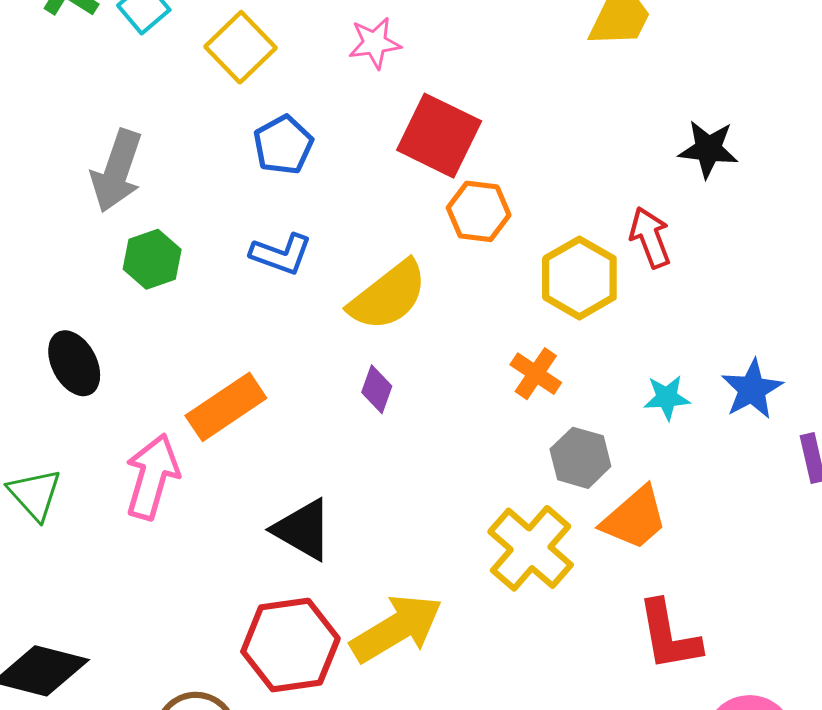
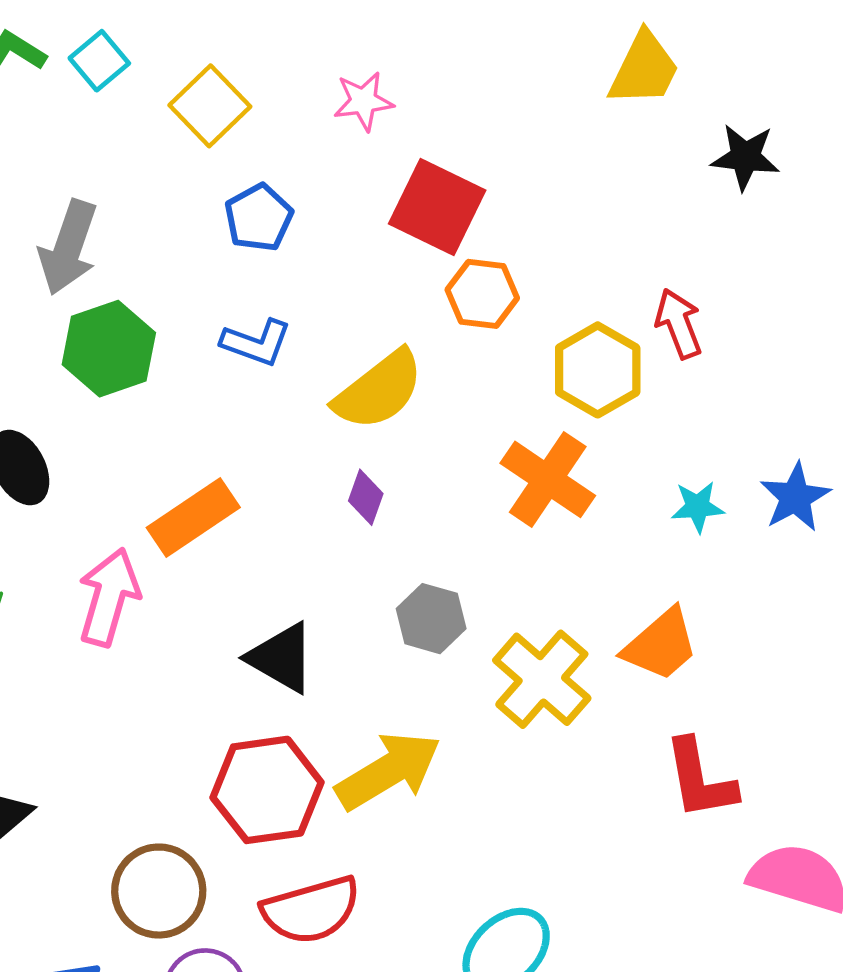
black star: (708, 149) -> (745, 157), moved
green hexagon: (152, 259) -> (109, 349), size x1.4
orange cross: (536, 374) -> (548, 479), size x1.6
gray hexagon: (580, 458) -> (431, 619), moved

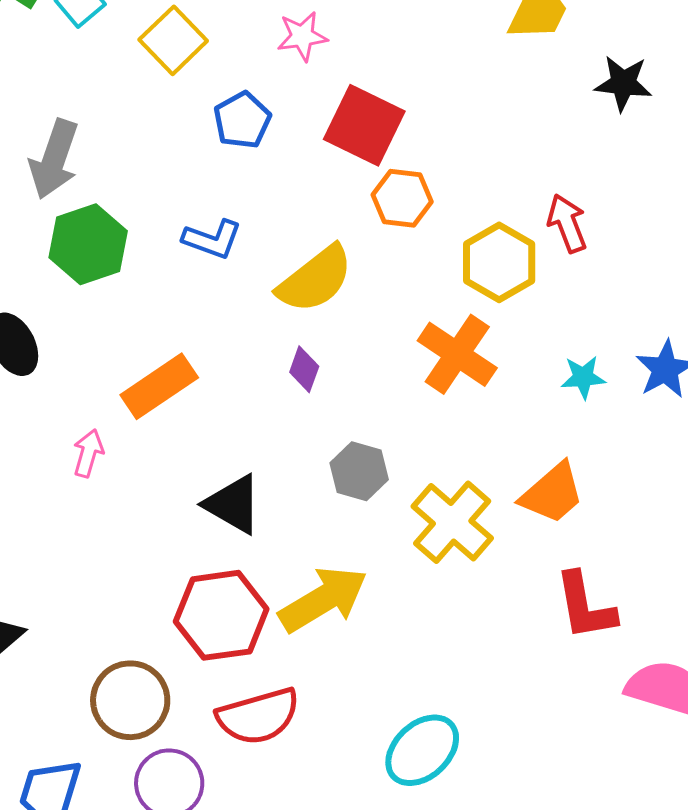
blue pentagon: (259, 218) -> (242, 120), moved
pink arrow: (109, 597) -> (88, 453), size x0.6

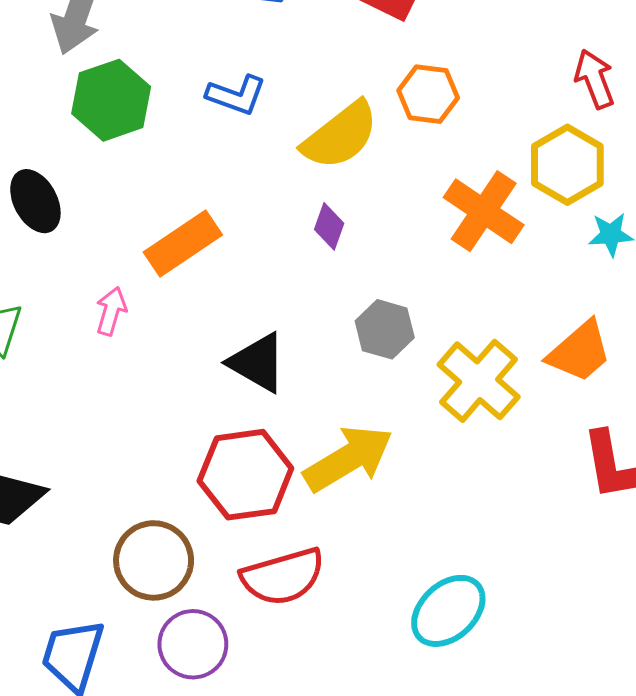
orange hexagon: (402, 198) -> (428, 94), moved
yellow hexagon: (499, 262) -> (567, 165), moved

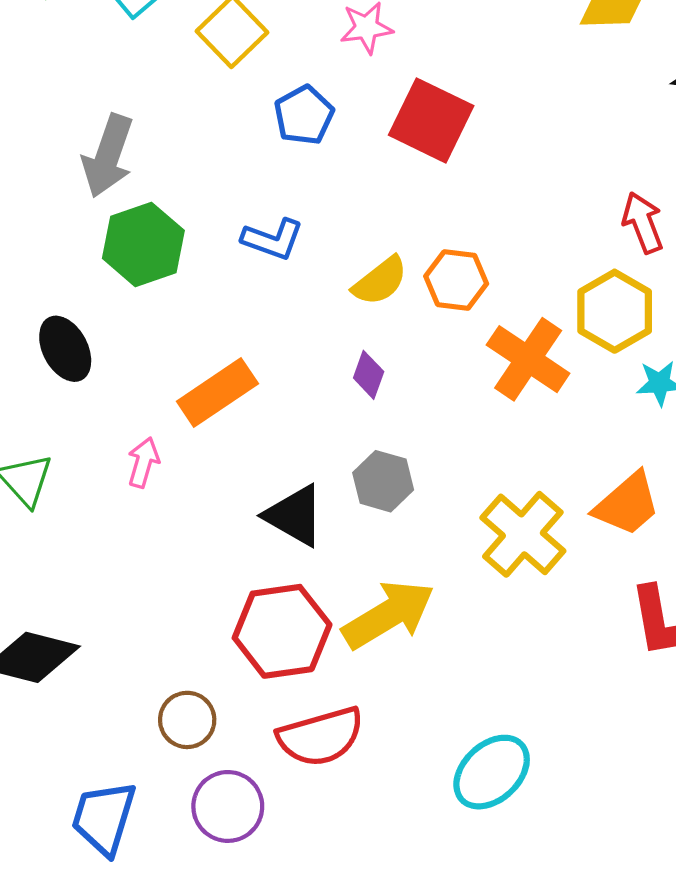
orange hexagon: (428, 94) -> (456, 280), moved
yellow semicircle: (340, 136) -> (380, 281), size x0.7
gray hexagon: (385, 329) -> (383, 481), moved
brown circle: (154, 560) -> (187, 720), size x0.7

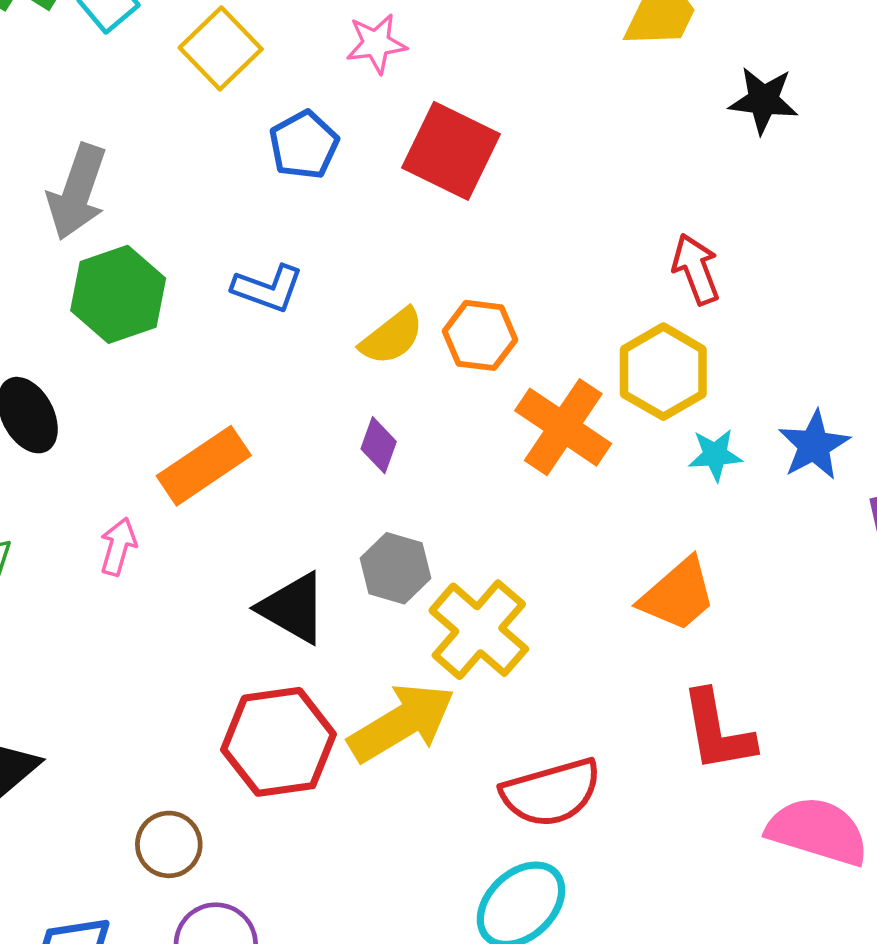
yellow cross: (523, 534) -> (479, 630), moved
red semicircle: (321, 737) -> (551, 793), moved

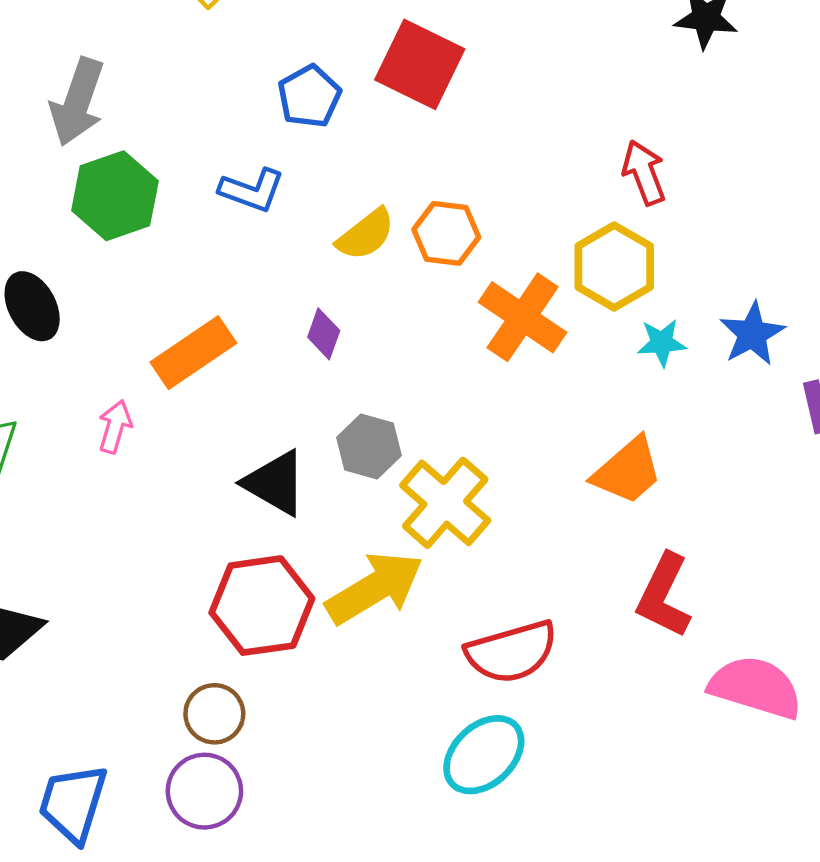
blue pentagon: (304, 145) -> (309, 96), moved
purple diamond: (379, 445) -> (324, 334), moved
red L-shape: (718, 731) -> (664, 596), turned 36
brown circle: (169, 844) -> (214, 714), moved

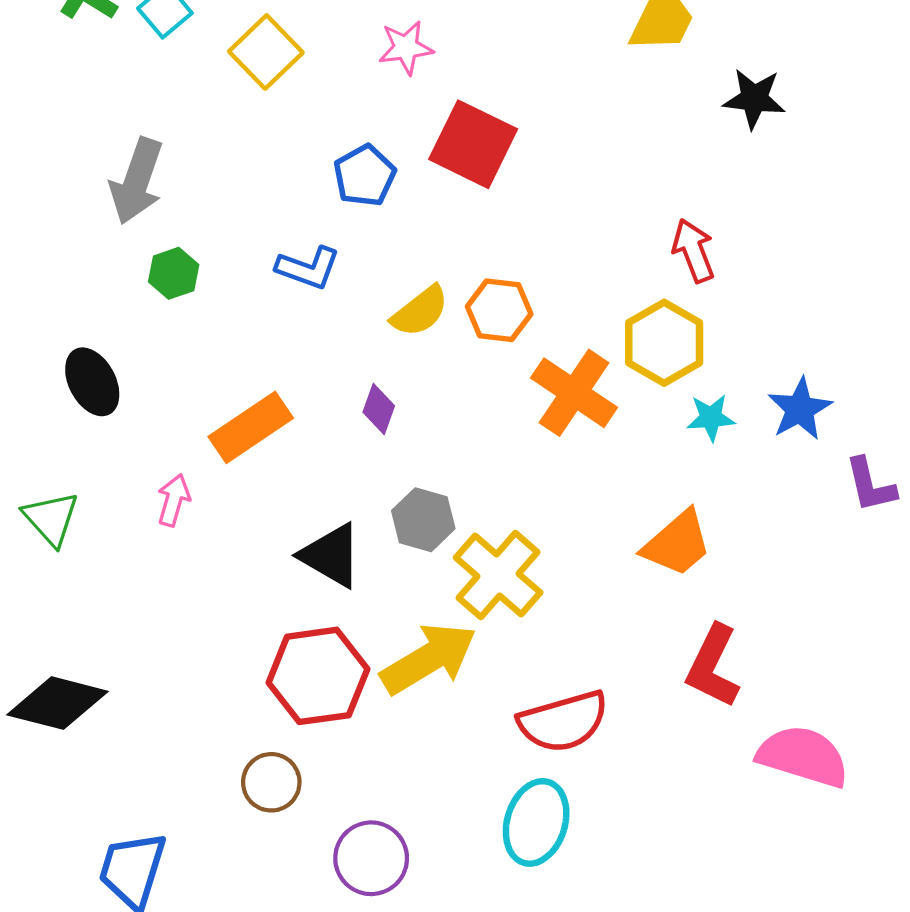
green hexagon: (115, 196) -> (174, 273), size x0.6
cyan ellipse: (484, 755) -> (536, 822), turned -30
purple circle: (204, 791) -> (371, 858), moved

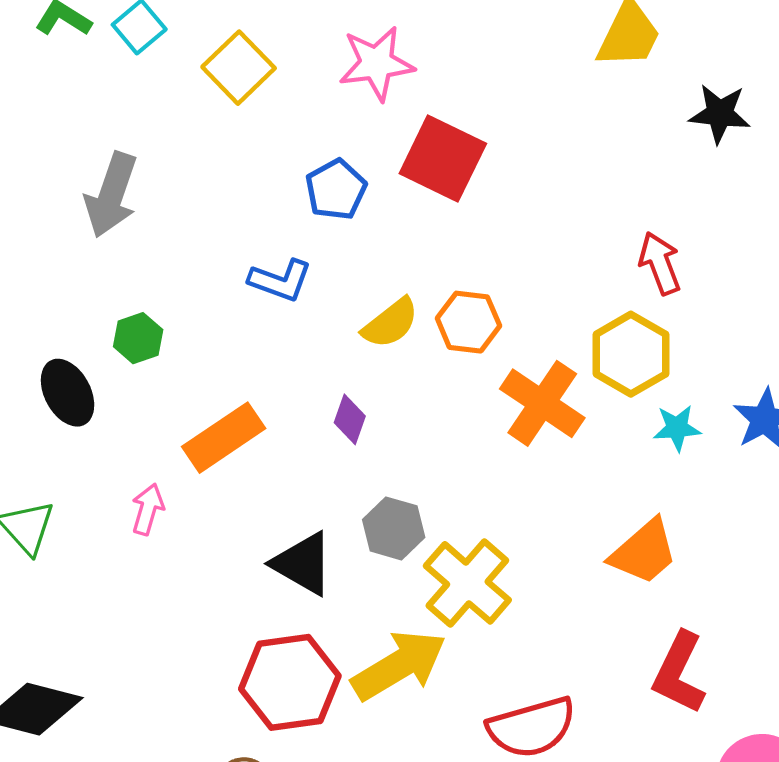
pink star: (406, 48) -> (377, 63), size x1.4
green hexagon: (174, 273) -> (138, 338), moved

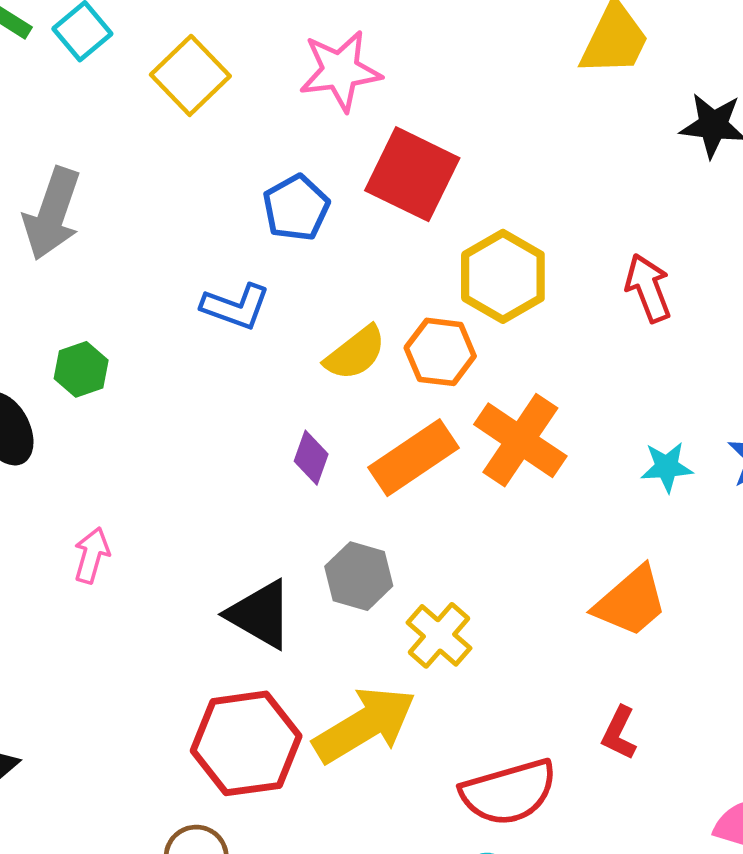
yellow hexagon: (631, 354) -> (503, 276), moved
orange rectangle: (224, 438) -> (413, 458), moved
yellow cross: (467, 583) -> (439, 635), size x0.7
red L-shape: (679, 673) -> (619, 733), moved, size x0.6

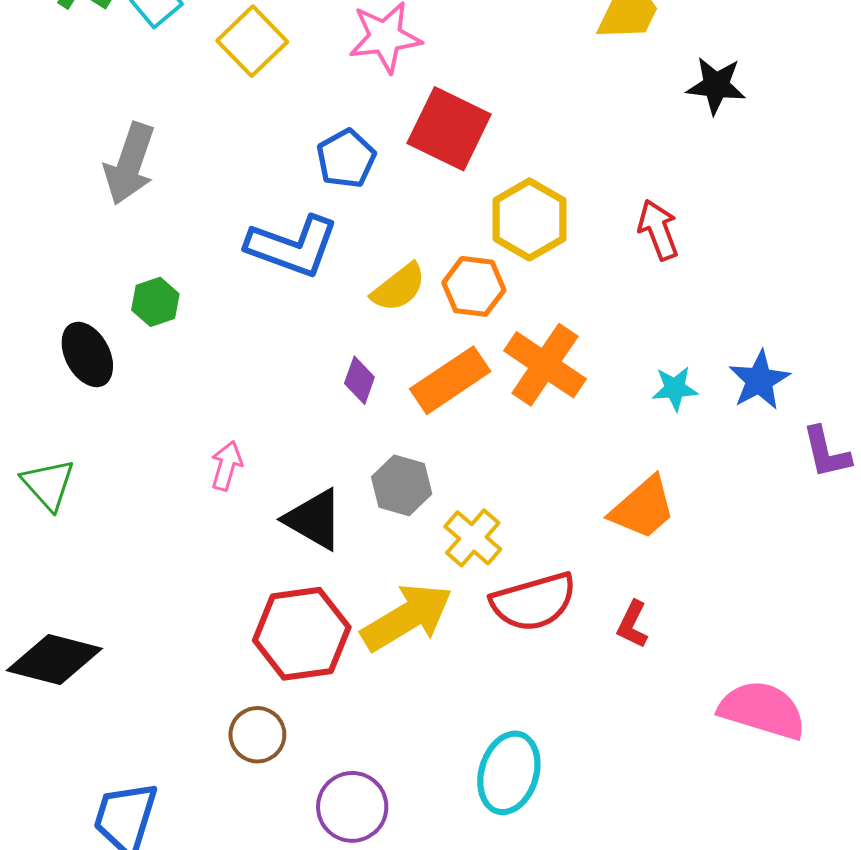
blue L-shape: (236, 307) -> (292, 246), size x1.5
pink arrow: (92, 555) -> (226, 466), moved
red semicircle: (509, 792) -> (534, 602), moved

